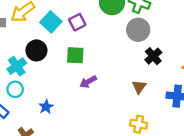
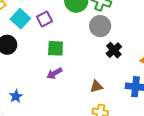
green square: (75, 55) -> (56, 48), moved
brown triangle: (139, 87) -> (96, 86), moved, turned 40

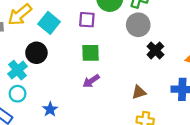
purple square: (44, 19) -> (87, 20), moved, turned 35

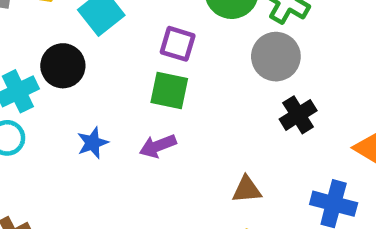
purple square: (87, 20) -> (178, 44), moved
blue star: (50, 109) -> (93, 143), moved

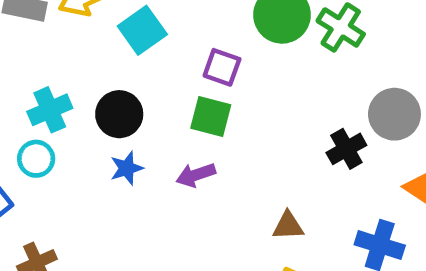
gray circle: (276, 57) -> (394, 114), moved
black circle: (63, 66) -> (119, 114), moved

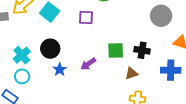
green square: (211, 117) -> (116, 50), moved
black cross: (346, 149) -> (142, 50), moved, turned -35

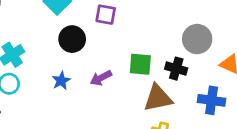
gray circle: (161, 16) -> (197, 39), moved
black circle: (50, 49) -> (72, 39), moved
brown triangle: (131, 73) -> (158, 98), size x1.6

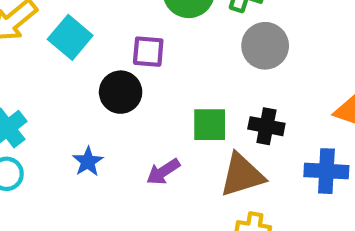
black circle: (72, 39) -> (121, 92), moved
gray circle: (197, 39) -> (265, 46), moved
purple arrow: (101, 78) -> (163, 172), moved

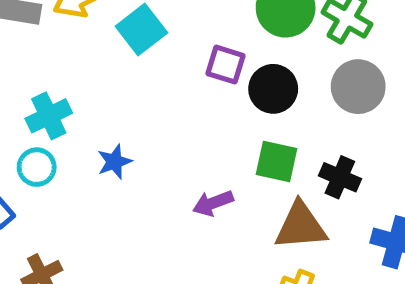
black circle: (121, 92) -> (273, 89), moved
blue star: (88, 162) -> (114, 162), moved

